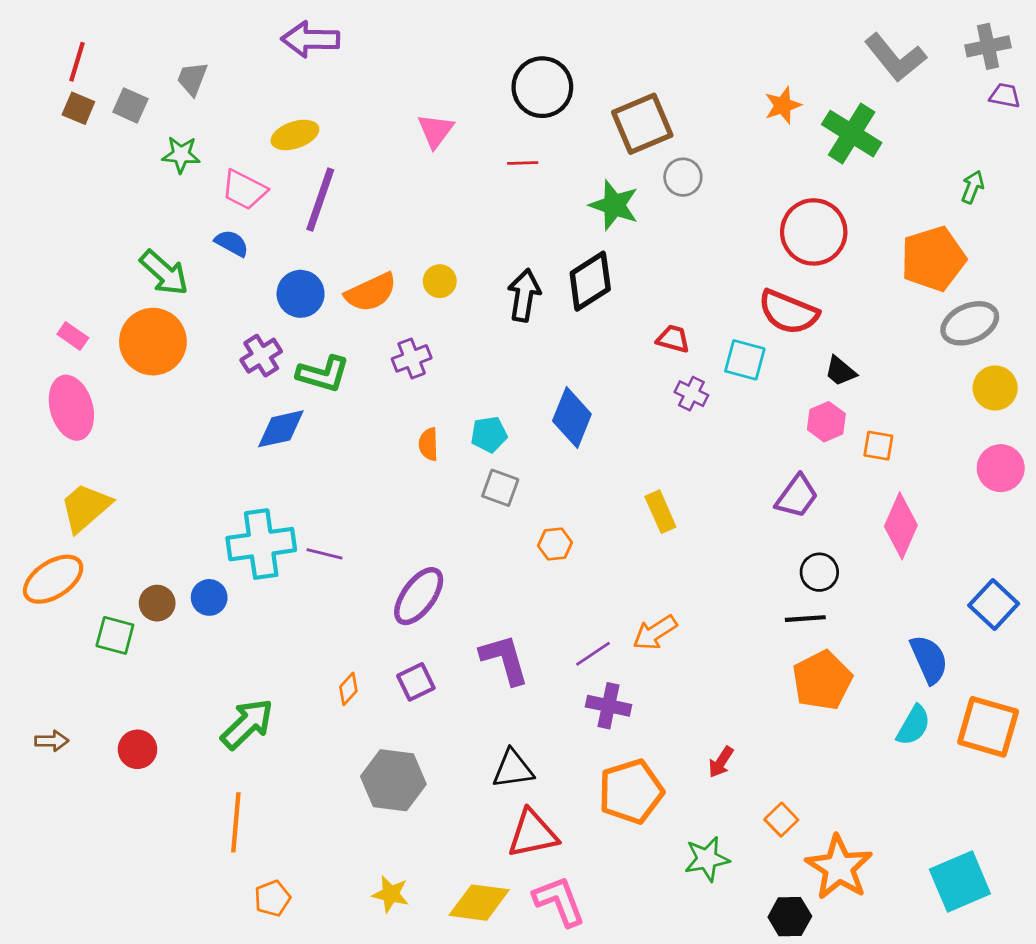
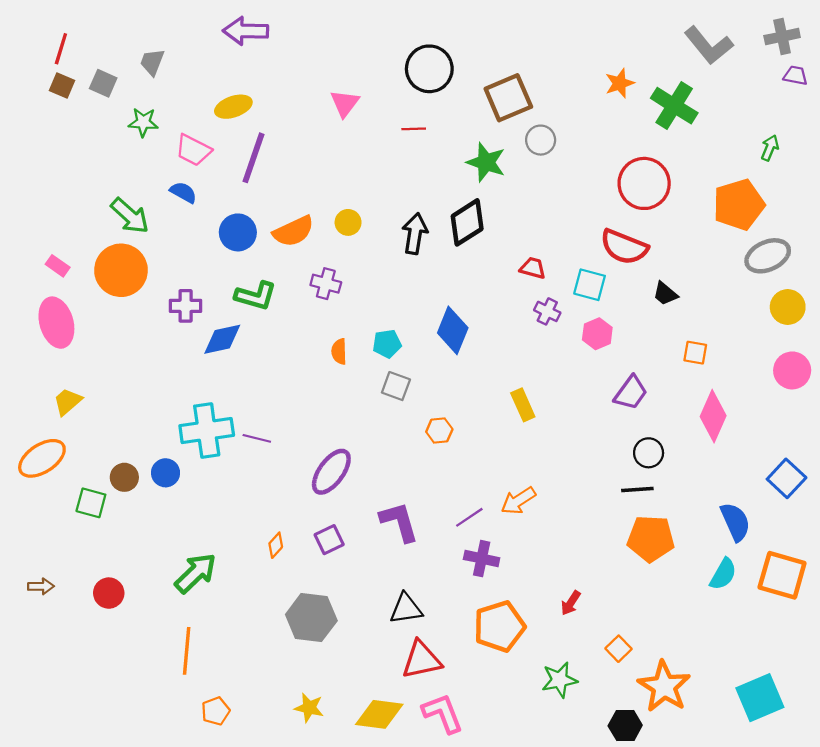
purple cross: (261, 356) -> (186, 306), moved, turned 32
purple cross: (412, 358) -> (326, 284), turned 36
pink hexagon: (826, 422) -> (597, 334), moved
yellow trapezoid: (85, 507) -> (68, 402), size x0.7
orange pentagon: (822, 680) -> (651, 539), turned 30

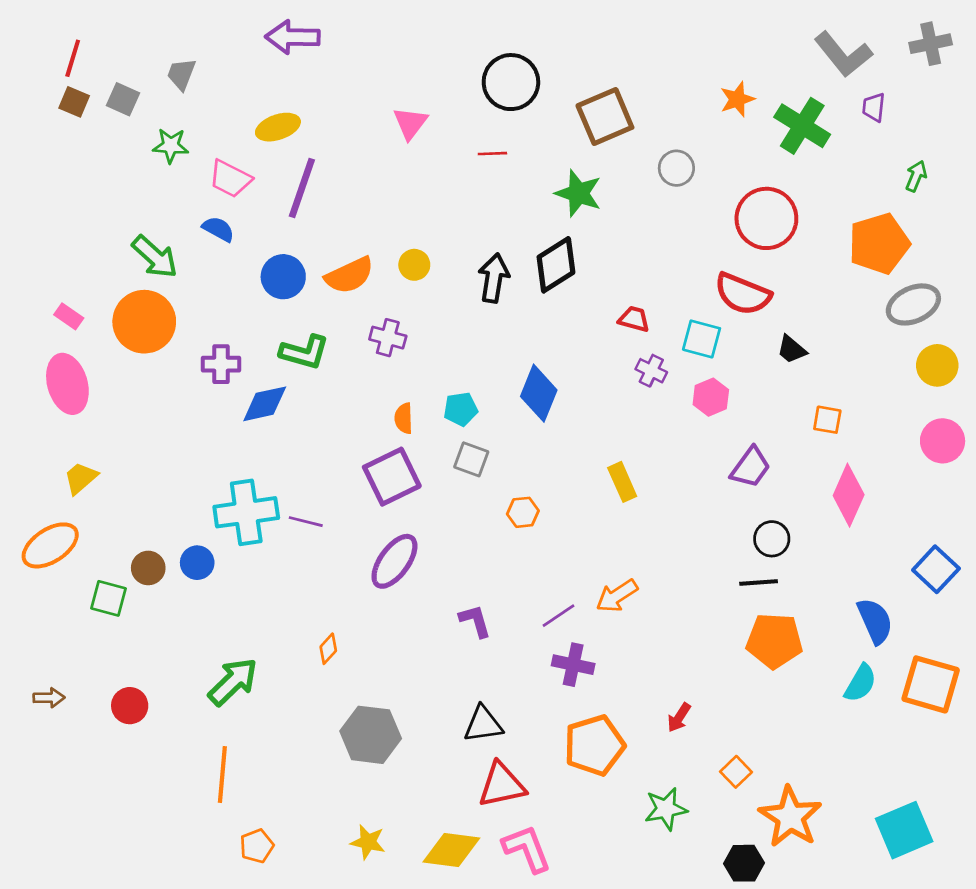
purple trapezoid: (795, 75) -> (874, 107), moved, turned -95
gray circle: (541, 140) -> (676, 168), moved
purple L-shape: (399, 522) -> (475, 621), size x0.7
purple square: (329, 540) -> (392, 477), moved, size x1.6

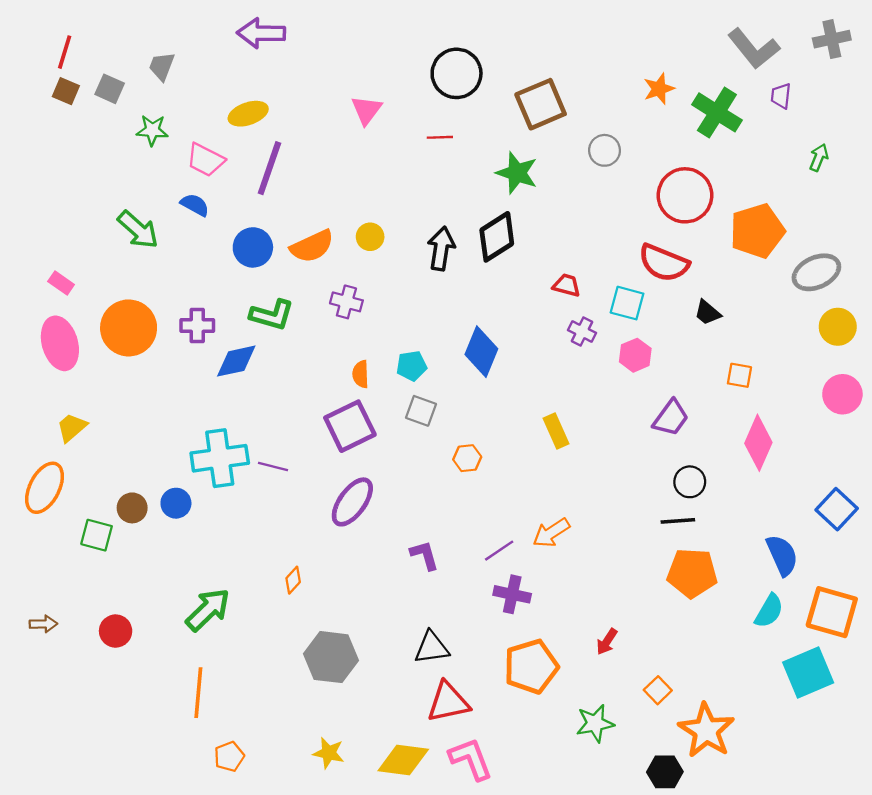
orange pentagon: (879, 244) -> (757, 231), moved
orange circle: (144, 322) -> (129, 328), moved
orange ellipse: (50, 545) -> (45, 488), turned -30
cyan square: (904, 830) -> (808, 672), moved

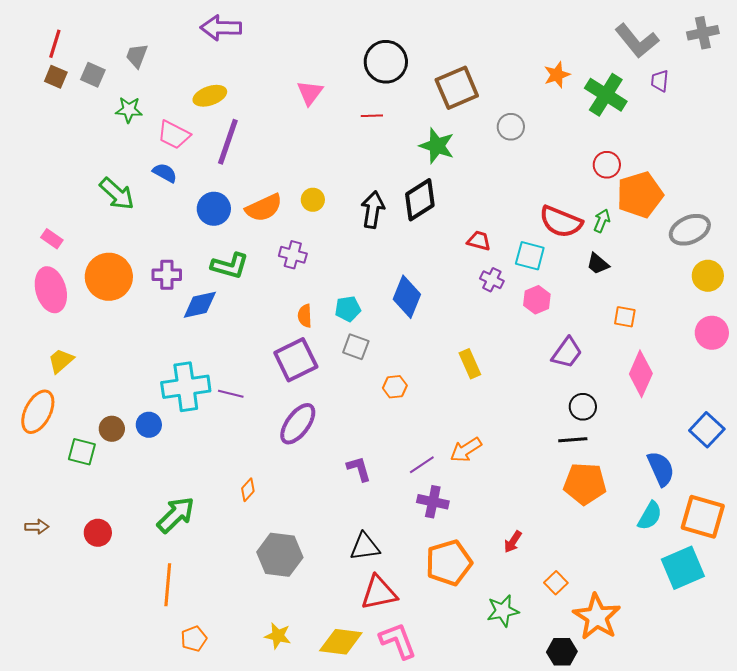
green arrow: (819, 157) -> (602, 221), moved
red circle: (685, 195) -> (607, 165), moved, size x0.6

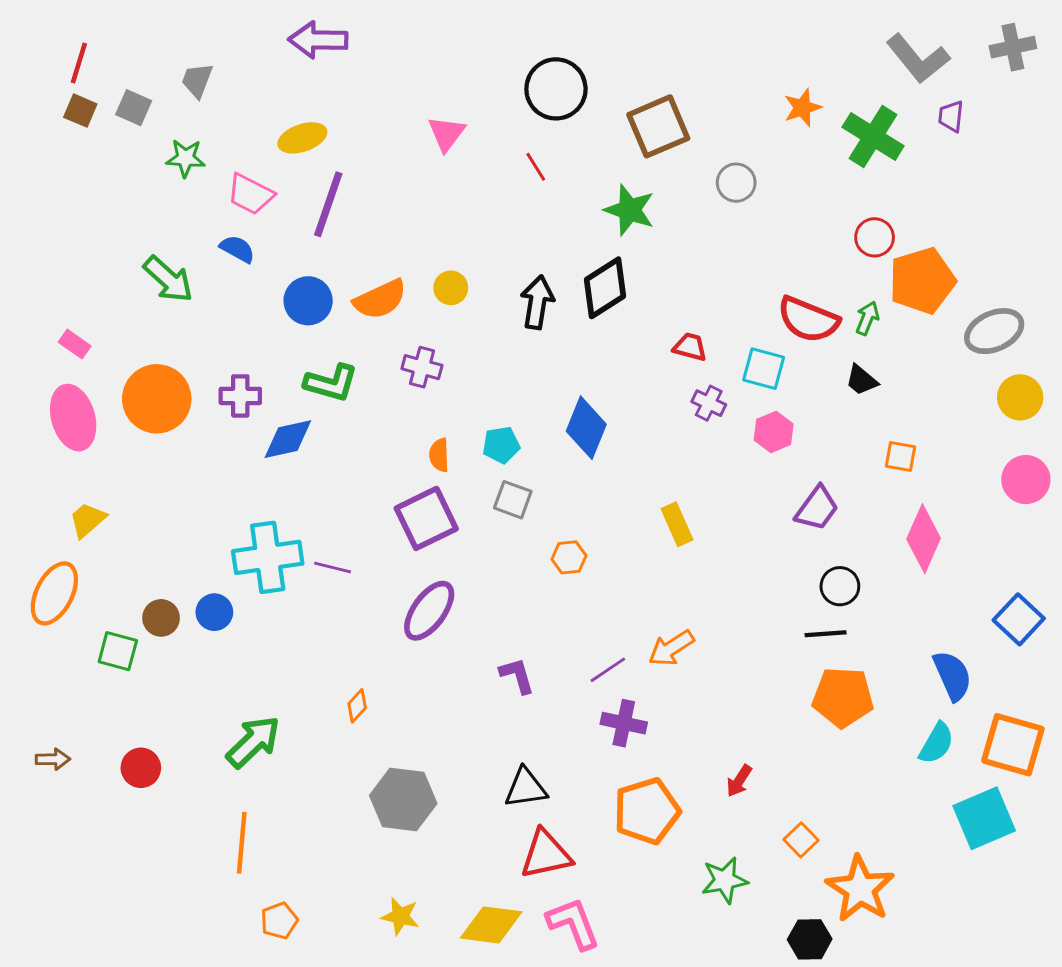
red line: (372, 116) -> (536, 167), turned 60

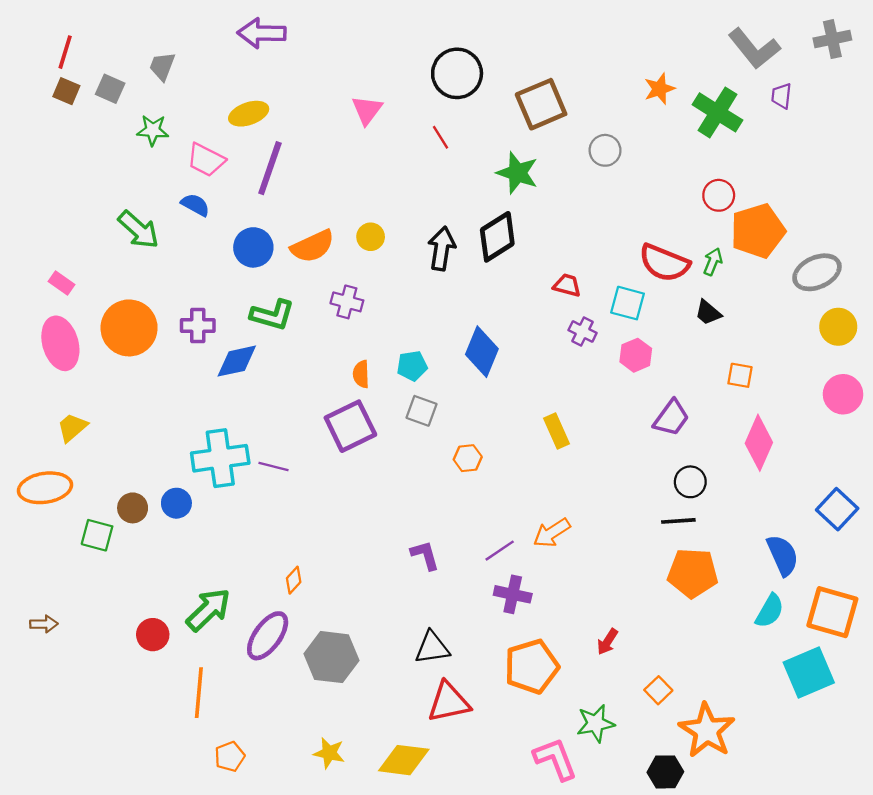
orange ellipse: (54, 593) -> (45, 488), turned 54
purple ellipse: (429, 611) -> (268, 636), moved
red circle: (141, 768) -> (153, 635), moved
pink L-shape: (573, 923) -> (555, 759), moved

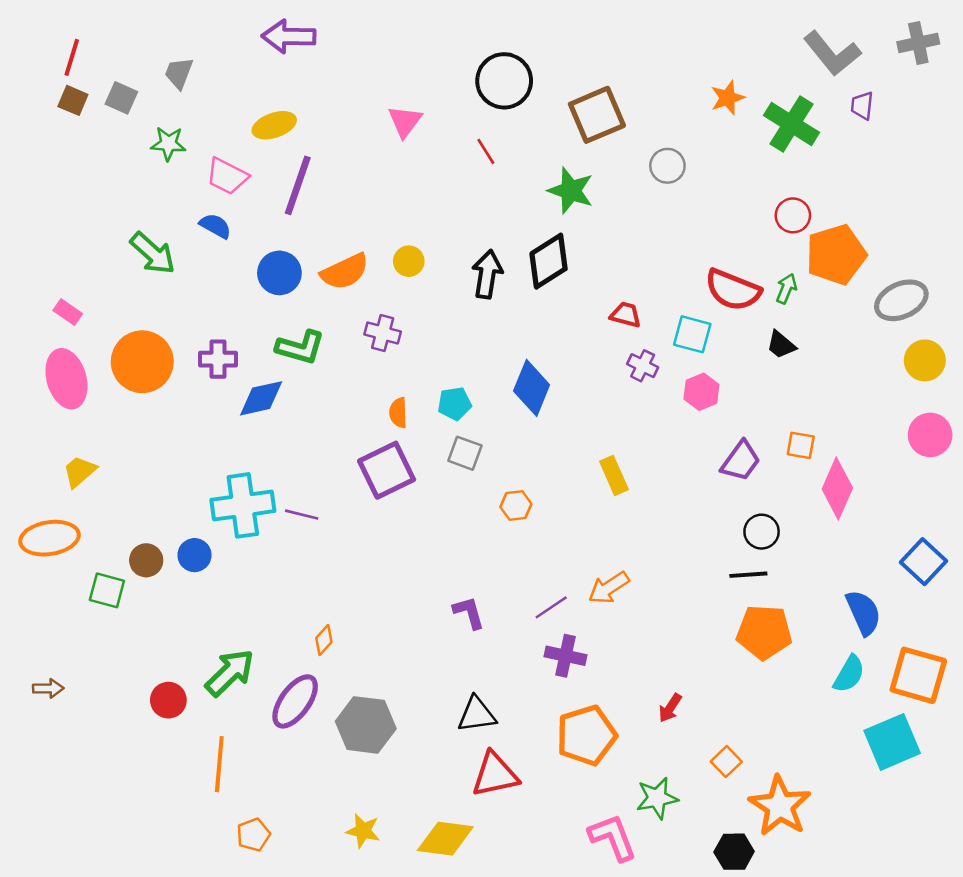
orange square: (740, 375) -> (801, 445), moved

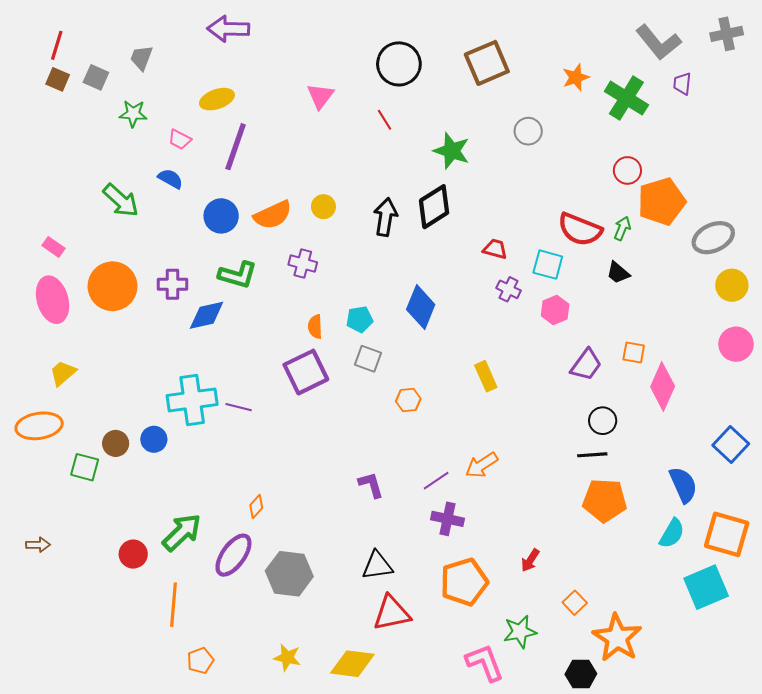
brown square: (597, 115) -> (487, 63), moved
pink trapezoid: (227, 176) -> (180, 139), size x0.7

